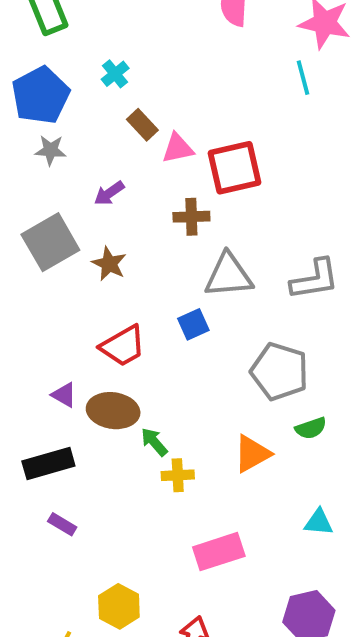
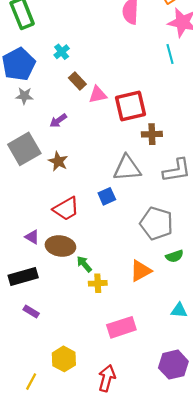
brown cross: (191, 217) -> (152, 134), moved

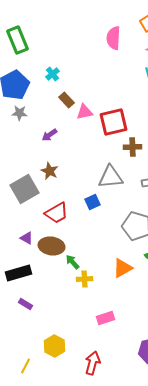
gray square: (24, 149) -> (25, 189), moved
pink rectangle: (121, 327) -> (106, 318), size x0.7

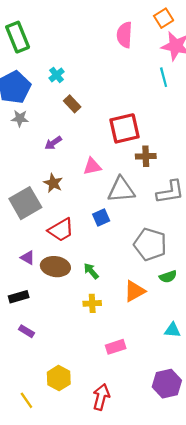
pink triangle: (85, 112) -> (92, 166), moved
green arrow: (73, 262) -> (91, 271), moved
black rectangle: (19, 273) -> (19, 297), size x0.7
yellow line: (26, 366) -> (26, 400), turned -63

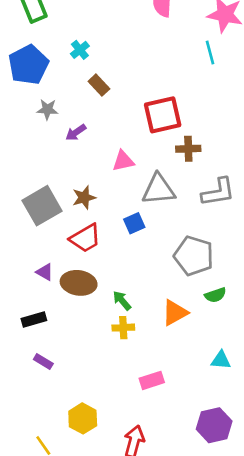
gray star: (20, 118) -> (47, 109), moved
brown star: (53, 183) -> (84, 198), moved, turned 30
green arrow: (91, 271) -> (122, 301), moved

